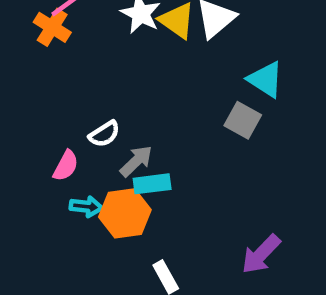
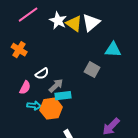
orange cross: (52, 27) -> (19, 50), moved
cyan triangle: (266, 79) -> (113, 50), turned -30
gray square: (243, 120) -> (92, 70), moved

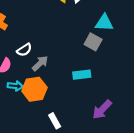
gray square: (92, 70) -> (93, 42), moved
cyan rectangle: (63, 96) -> (82, 75), moved

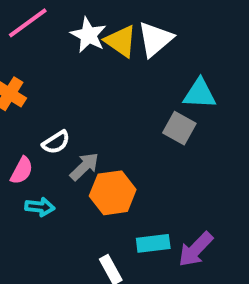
cyan rectangle: (82, 75) -> (153, 243), moved
orange hexagon: (34, 89) -> (113, 193), moved

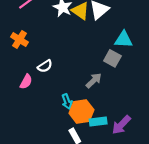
gray arrow: (84, 167) -> (94, 81), moved
orange hexagon: (113, 193) -> (81, 112), moved
cyan arrow: (40, 207) -> (67, 102), moved, turned 64

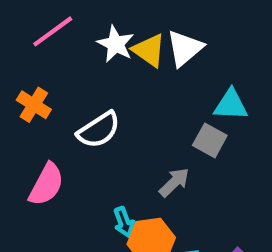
white semicircle: (45, 66) -> (99, 130), moved, size x1.5
pink semicircle: (26, 82) -> (46, 184), size x1.5

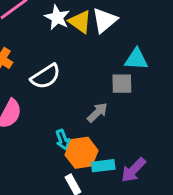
gray square: (210, 140) -> (122, 84), turned -30

